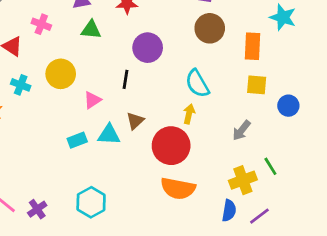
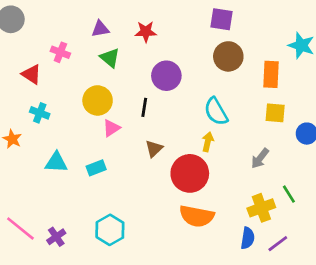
green triangle: (91, 30) -> (110, 58), turned 35
yellow circle: (61, 74) -> (98, 100), moved
cyan triangle: (109, 135) -> (56, 162), moved

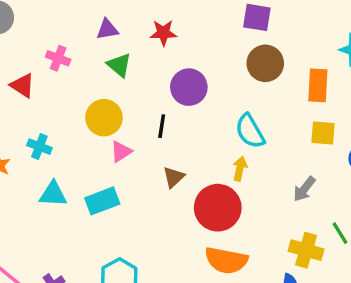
cyan cross: (40, 113) -> (39, 147), moved
cyan rectangle: (96, 168) -> (102, 201), size x1.4
yellow cross: (261, 208) -> (306, 250), turned 36

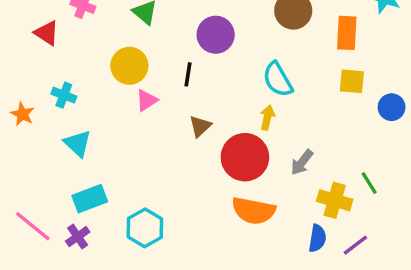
gray arrow: (304, 189) -> (302, 162), moved
cyan triangle: (53, 194) -> (78, 143), turned 40
cyan rectangle: (102, 201) -> (90, 199), moved

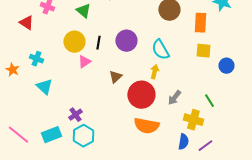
purple circle: (216, 35) -> (126, 41), moved
black line: (188, 74) -> (98, 43), moved
green line: (369, 183) -> (209, 101), moved
cyan rectangle: (90, 199) -> (51, 135), moved
purple cross: (78, 237) -> (75, 115), moved

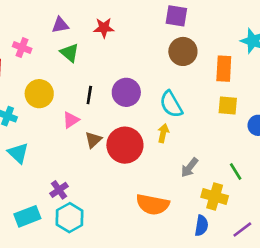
yellow circle: (74, 42) -> (39, 94), moved
brown triangle: (115, 77) -> (93, 140), moved
red circle: (141, 95) -> (125, 145), moved
purple line: (205, 146) -> (242, 229), moved

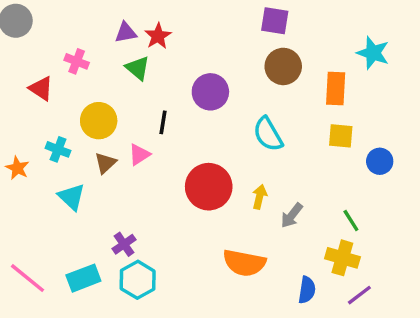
red star: (104, 28) -> (158, 36), moved, turned -30
purple circle: (126, 92) -> (210, 92), moved
yellow arrow: (163, 133) -> (259, 197), moved
brown triangle: (93, 140) -> (105, 163), moved
yellow cross: (215, 197) -> (342, 258), moved

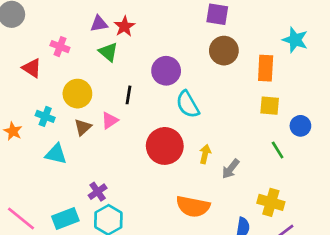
cyan semicircle: (268, 134) -> (188, 104), moved
cyan triangle: (72, 197) -> (56, 154), turned -30
green line: (351, 221) -> (278, 150), moved

